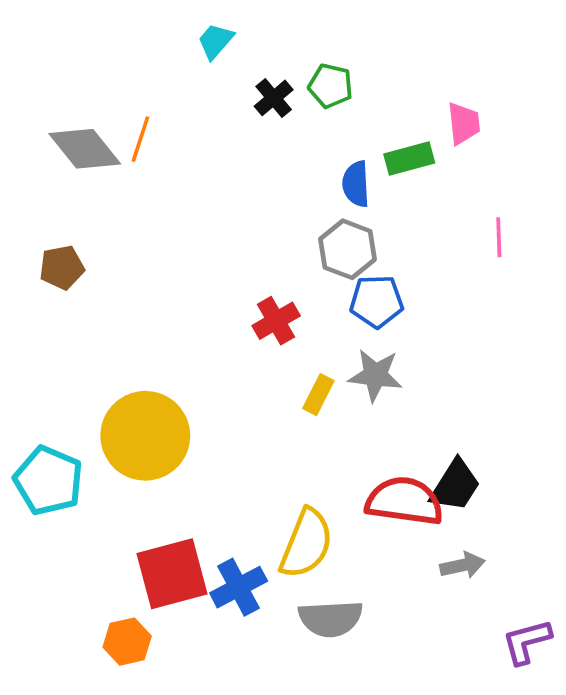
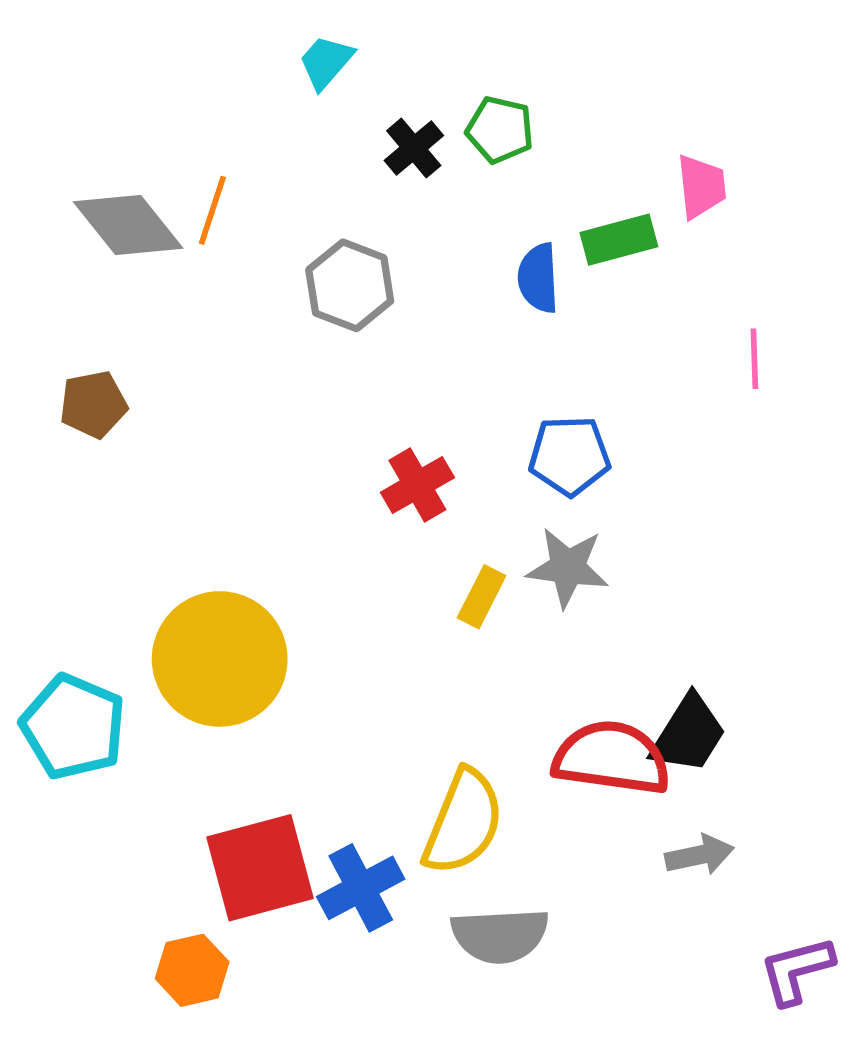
gray hexagon: (347, 249) -> (350, 285), moved

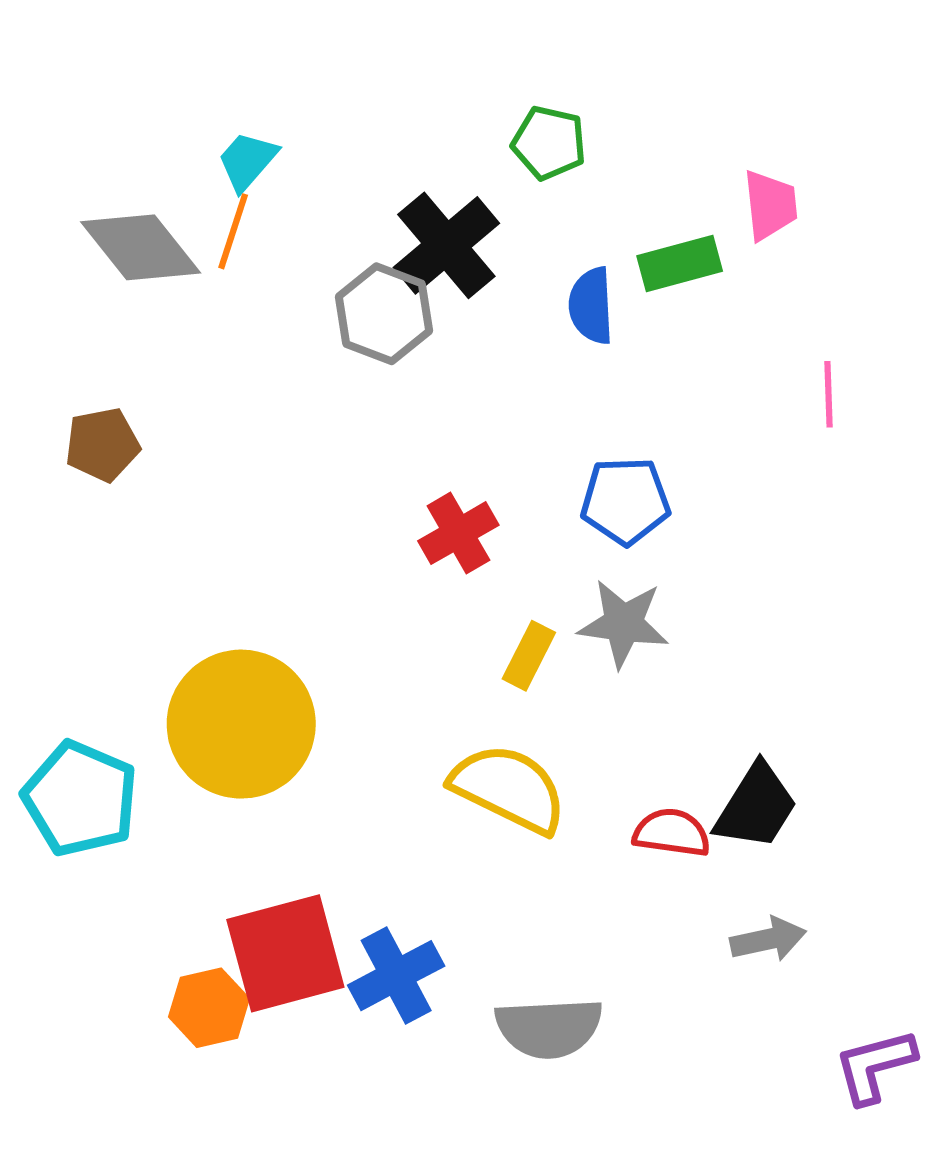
cyan trapezoid: (326, 62) -> (247, 161), moved
black cross: (414, 148) -> (446, 245), moved, size x1.6
red semicircle: (612, 758) -> (672, 833), size x0.6
yellow semicircle: (463, 822) -> (509, 788), moved, turned -86
orange hexagon: (192, 970) -> (209, 1008), moved

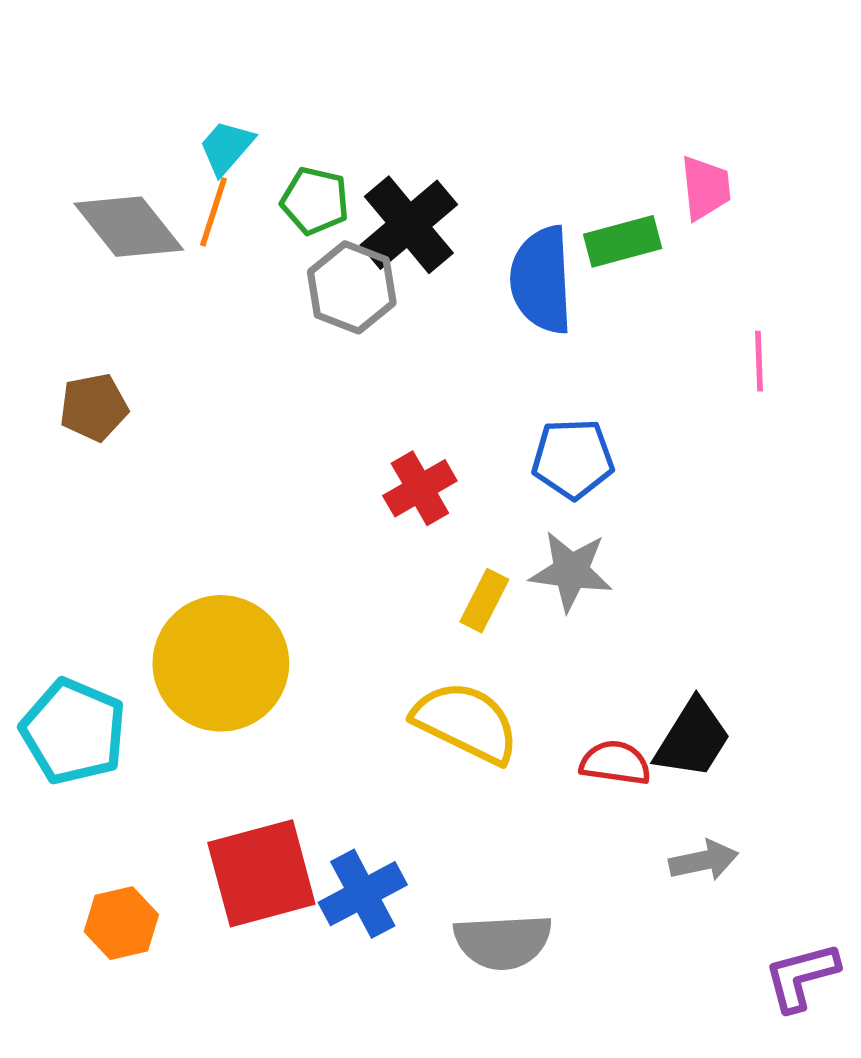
green pentagon: (549, 143) -> (315, 201), moved
blue semicircle: (591, 306) -> (542, 280), size x1.5
orange hexagon: (209, 1008) -> (121, 923), moved

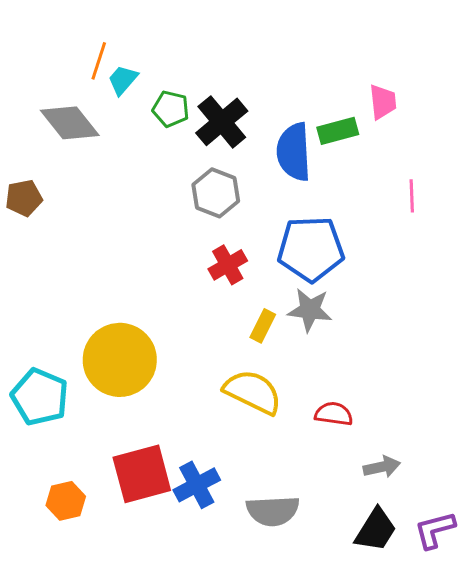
orange line: (214, 212) -> (99, 61), moved
gray hexagon: (352, 287) -> (216, 193), moved
brown pentagon: (94, 407) -> (24, 198), moved
blue pentagon: (573, 459) -> (311, 249), size x1.5
black trapezoid: (693, 739) -> (376, 530), moved

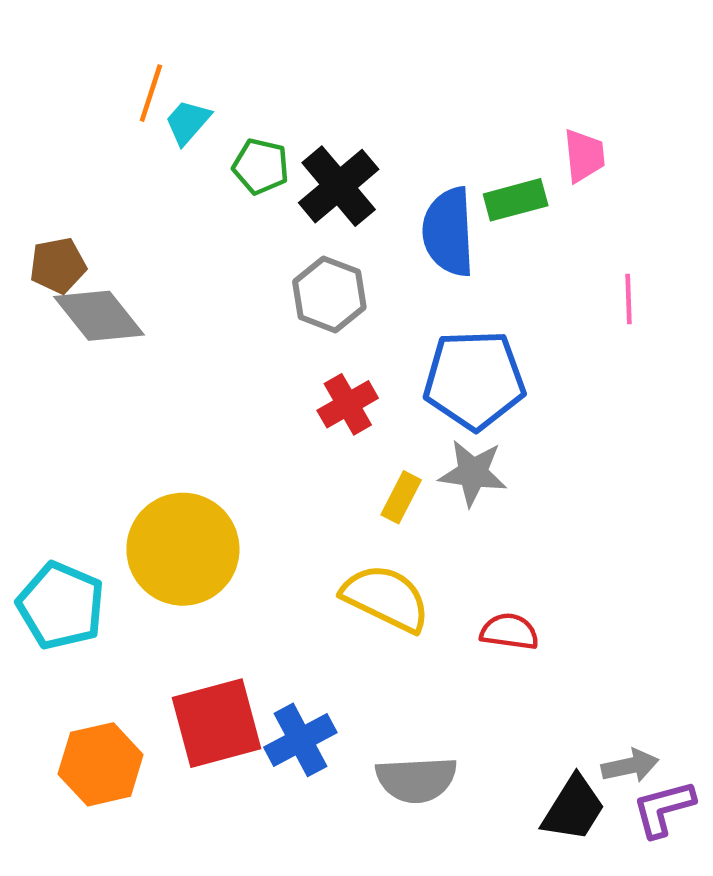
gray diamond: (70, 123) -> (99, 316), moved
brown pentagon: (24, 198) -> (58, 265), moved
gray arrow: (382, 467) -> (630, 766), moved
orange hexagon: (66, 501) -> (101, 764), size x1.4

